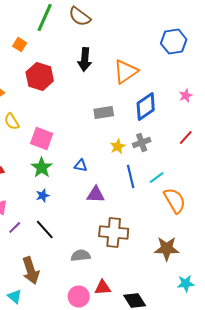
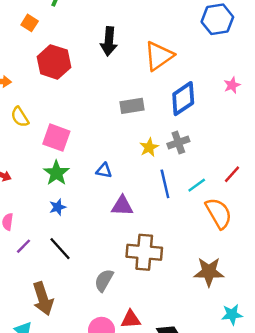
red line: (186, 138) -> (232, 174), moved
gray semicircle: (81, 256) -> (104, 280), turned -54

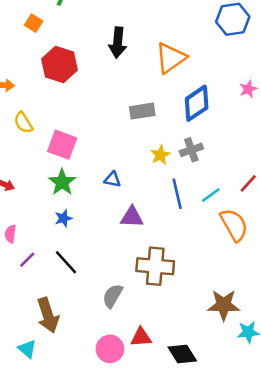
brown star: (209, 272) -> (224, 305), moved

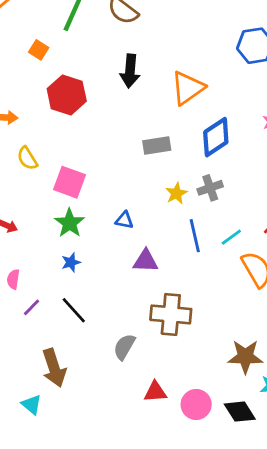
pink circle: (110, 349) -> (196, 404), moved
black diamond: (182, 354) -> (240, 412), moved

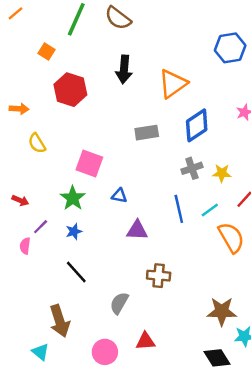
pink square: (69, 182) -> (89, 164), moved
yellow star: (176, 193) -> (222, 173), moved, turned 30
purple line: (32, 307) -> (41, 227), moved
brown cross: (171, 314) -> (159, 276), size x0.7
pink circle: (196, 404) -> (105, 352), moved

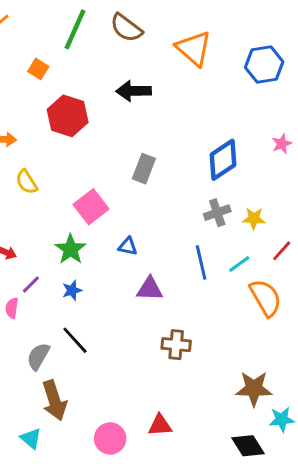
black arrow: (124, 69) -> (134, 91), turned 84
orange triangle: (173, 84) -> (194, 48), moved, turned -44
gray rectangle: (147, 133) -> (144, 169), moved, turned -60
pink square: (89, 164) -> (91, 207), turned 32
gray semicircle: (119, 303) -> (38, 356), moved

